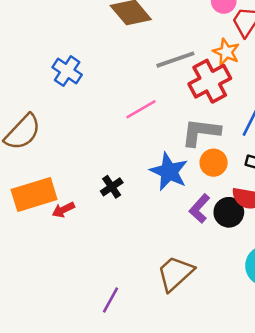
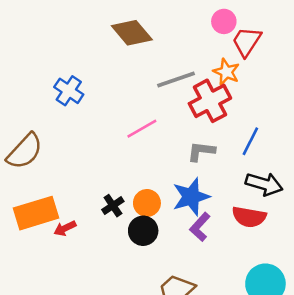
gray L-shape: (201, 132) -> (201, 151), size x0.7
orange circle: (214, 163) -> (147, 203), moved
blue star: (169, 172) -> (191, 197), moved, turned 30
black circle: (229, 212) -> (143, 231), moved

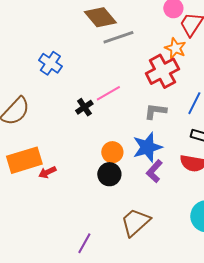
gray line: (176, 79) -> (118, 37), moved
black cross: (113, 206) -> (84, 107), moved

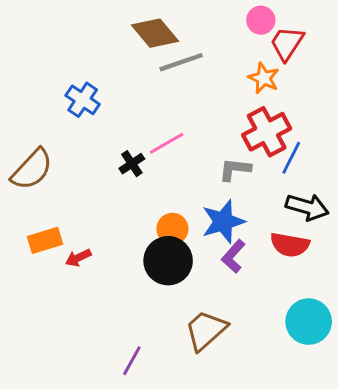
red cross: (162, 71) -> (267, 132), moved
orange rectangle: (24, 160) -> (45, 240), size x0.7
black circle: (109, 174) -> (168, 261), size x1.4

